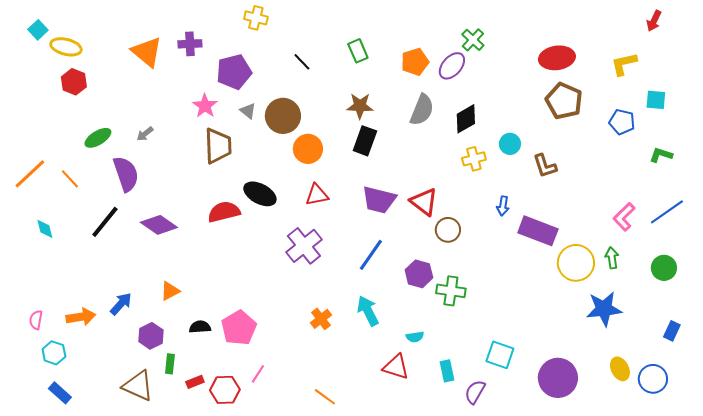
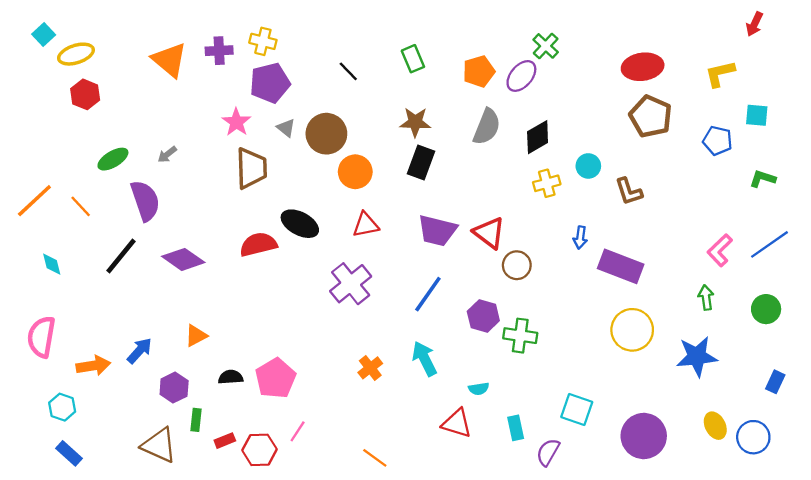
yellow cross: (256, 18) -> (263, 41), moved
yellow ellipse: (66, 47) -> (76, 54), turned -32
yellow circle: (576, 263) -> (632, 330), moved
pink semicircle: (36, 320) -> (41, 337), moved, size x1.8

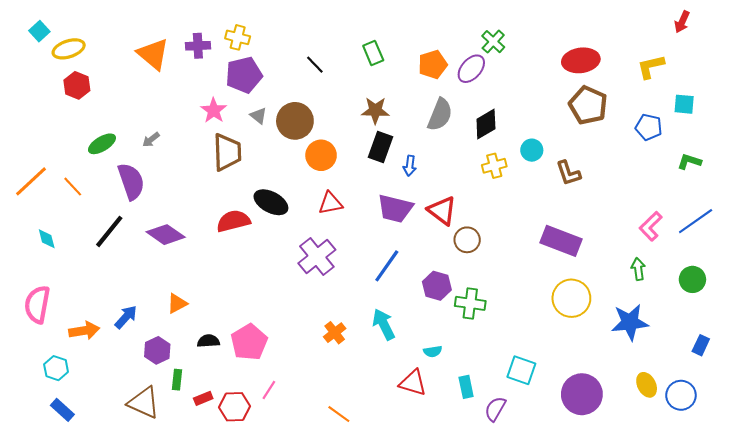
blue arrow: (580, 238) -> (410, 166), moved

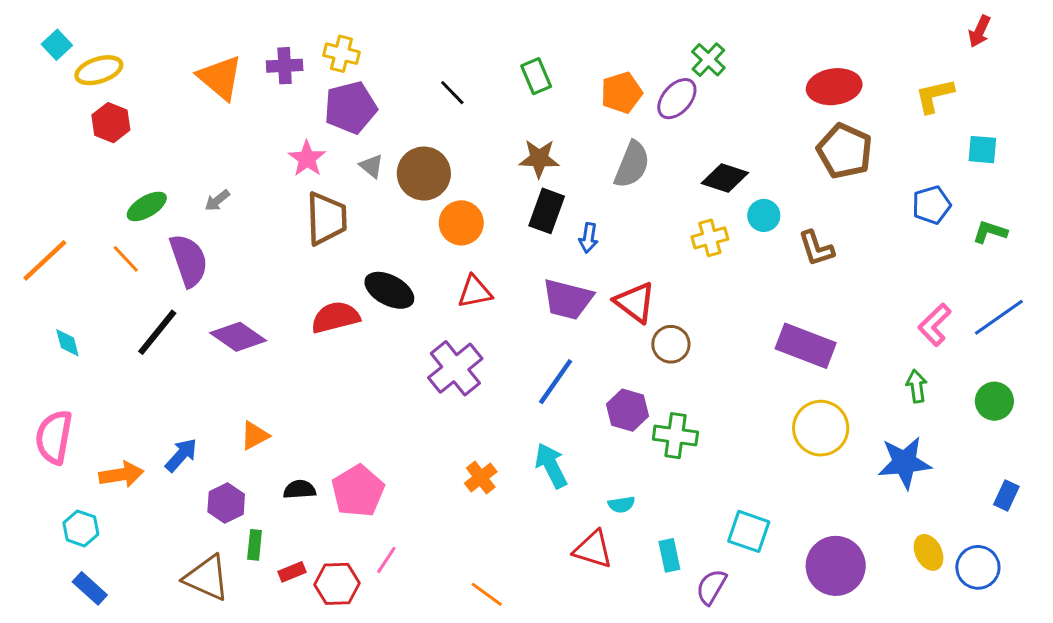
black diamond: (486, 124) -> (725, 178), moved, turned 48
blue pentagon: (649, 127) -> (932, 205), moved, turned -30
orange line: (73, 187) -> (126, 259), moved

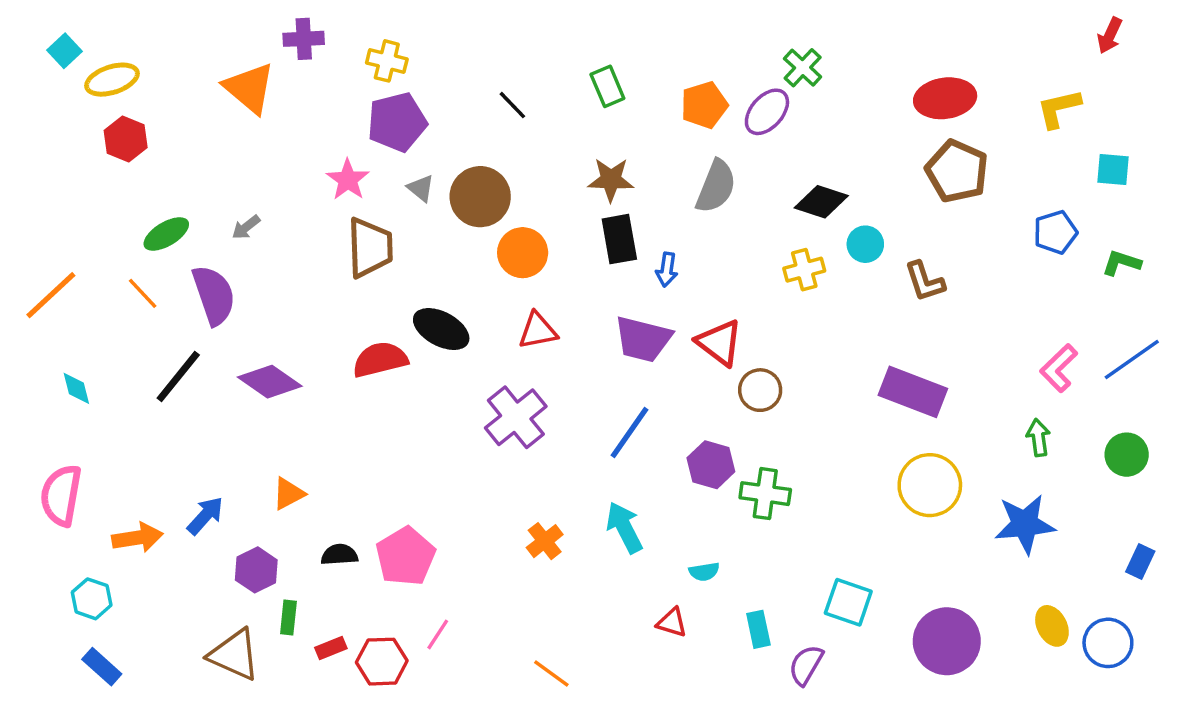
purple cross: (285, 66) -> (304, 39), moved
black rectangle: (547, 211) -> (619, 239), turned -30
red triangle: (593, 549) -> (672, 623), size x0.7

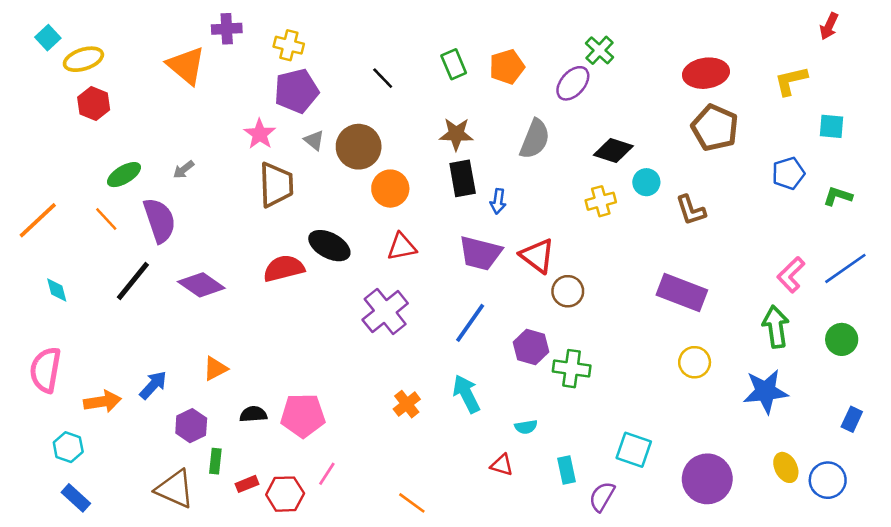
orange pentagon: (704, 105) -> (507, 67), moved
green arrow: (1038, 438) -> (776, 327), size x1.5
yellow circle: (930, 485) -> (695, 362), size x0.7
pink pentagon: (406, 556) -> (303, 415), turned 30

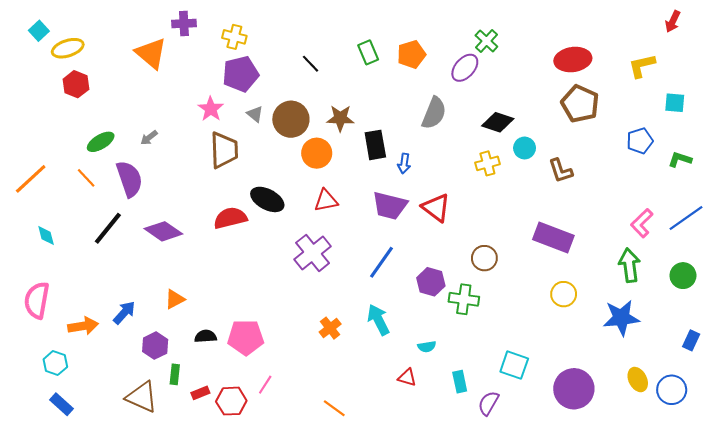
brown star: (456, 134) -> (340, 118), moved
brown circle: (568, 291) -> (484, 258), moved

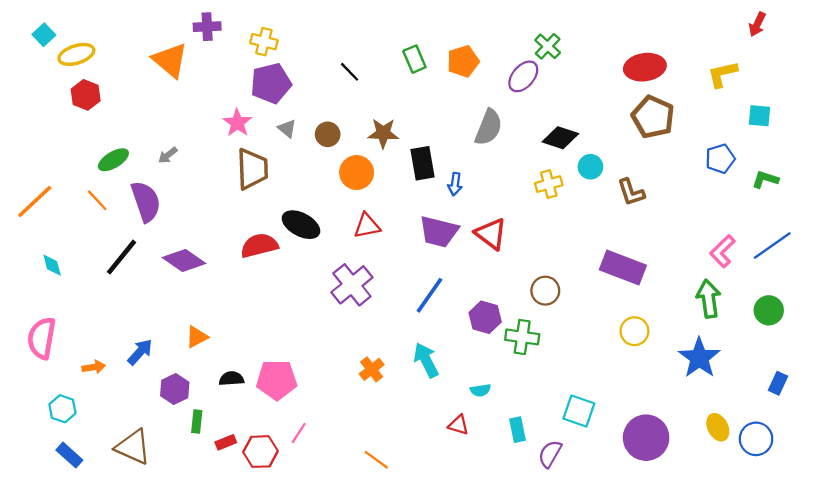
brown circle: (291, 119) -> (328, 134), size x0.6
blue star: (621, 318) -> (699, 358), turned -30
orange arrow: (83, 326) -> (94, 367), size x0.7
brown triangle: (142, 397) -> (133, 447), moved

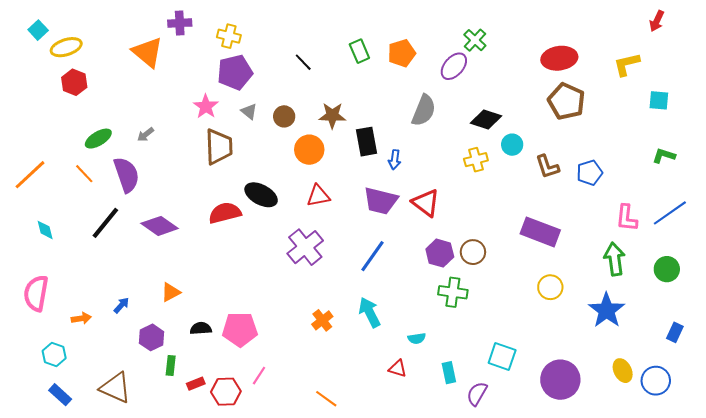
blue pentagon: (720, 159) -> (589, 173), moved
pink L-shape: (722, 251) -> (627, 218), turned -40
purple hexagon: (485, 317) -> (440, 253), moved
blue arrow: (140, 352) -> (121, 305), size x0.7

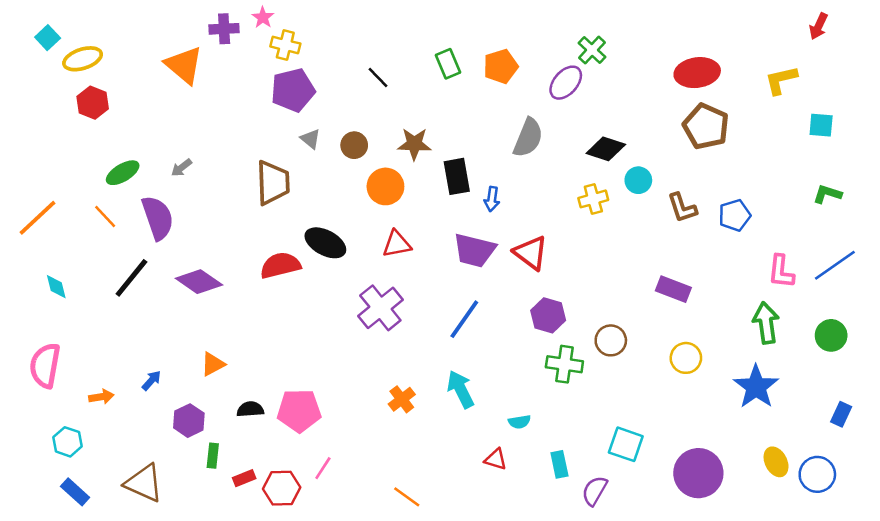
pink star: (206, 106) -> (263, 17), moved, size x0.7
purple rectangle: (540, 232) -> (673, 289), size x0.7
brown circle: (473, 252) -> (611, 340), moved

